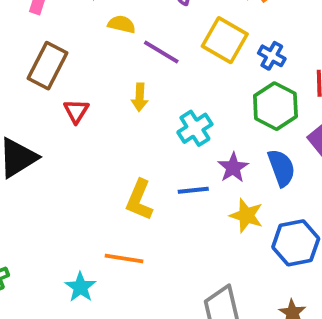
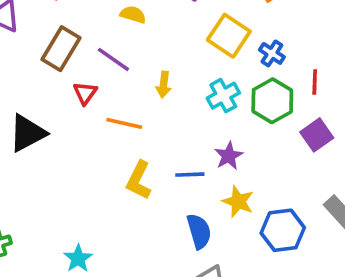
purple line: (161, 52) -> (113, 59), moved
yellow arrow: (140, 97) -> (164, 85), moved
cyan cross: (195, 128) -> (223, 96), moved
blue semicircle: (281, 168) -> (199, 231), moved
orange line: (124, 259) -> (124, 123), moved

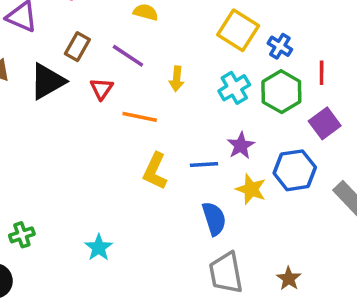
brown rectangle: (61, 49) -> (77, 47), size x0.7
black triangle: (27, 133) -> (47, 81), moved
blue hexagon: (283, 230) -> (295, 170), moved

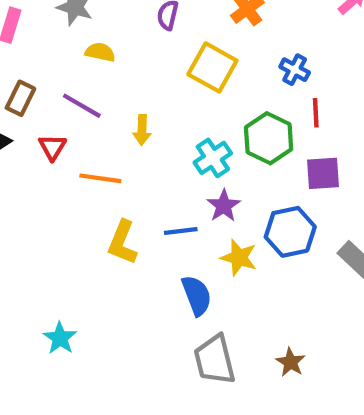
blue cross: (280, 46) -> (295, 70), moved
cyan cross: (234, 88) -> (213, 158), moved
purple square: (325, 123) -> (323, 173), turned 36

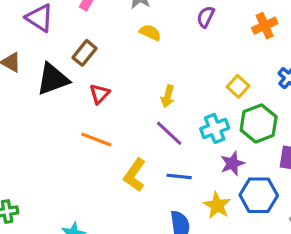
yellow square: (212, 67) -> (238, 86), moved, size x0.6
purple line: (82, 106) -> (169, 133), moved
orange line: (100, 178) -> (96, 140), moved
purple star: (224, 206) -> (232, 164), moved

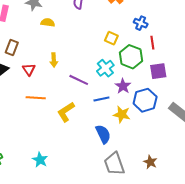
yellow arrow: (168, 96) -> (54, 60), moved
yellow L-shape: (135, 175) -> (66, 112), turned 40
blue line: (179, 176) -> (101, 99), moved

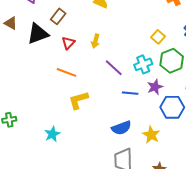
yellow L-shape: (66, 112) -> (79, 100), moved
yellow star: (122, 114) -> (151, 135), moved
blue semicircle: (103, 134) -> (121, 128), turned 78

